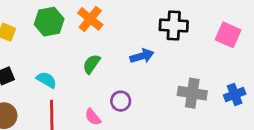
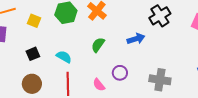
black cross: (174, 26) -> (160, 16), turned -35
gray cross: (192, 93) -> (160, 80), moved

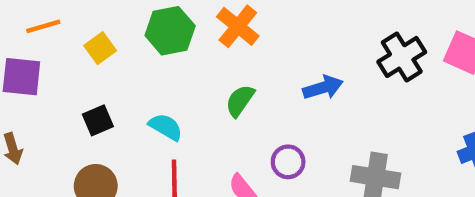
black cross: (160, 16) -> (402, 57), moved
yellow square: (34, 21) -> (100, 48), turned 32

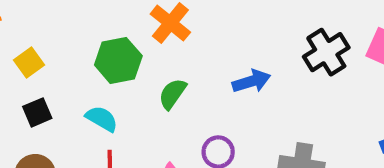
green hexagon: (170, 31) -> (118, 60), moved
yellow square: (100, 48) -> (29, 63), moved

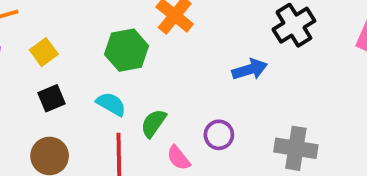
black cross: (326, 52) -> (294, 25), moved
green semicircle: (172, 94) -> (153, 123), moved

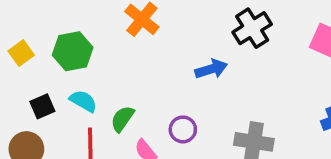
green hexagon: (127, 50) -> (73, 51), moved
black square: (51, 98) -> (42, 106), moved

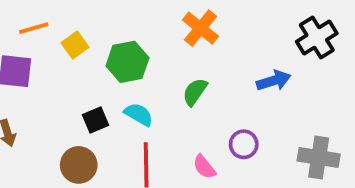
yellow square: (21, 53) -> (75, 45), moved
green semicircle: (122, 119) -> (195, 92), moved

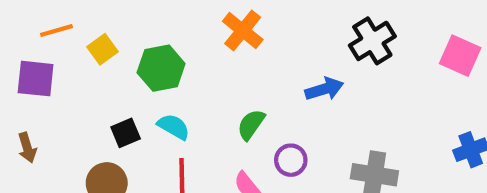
green semicircle: (195, 92) -> (251, 125), moved

